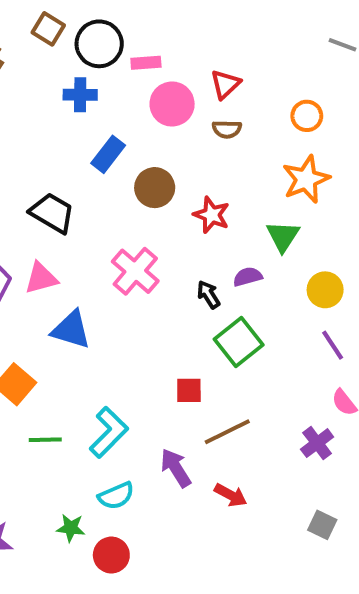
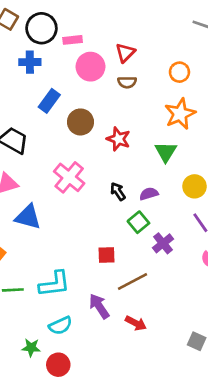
purple semicircle: (248, 277) -> (149, 194), moved
green square: (239, 342) -> (138, 222), size x0.7
cyan L-shape: (109, 432) -> (54, 284), turned 40
purple cross: (317, 443) -> (163, 243), moved

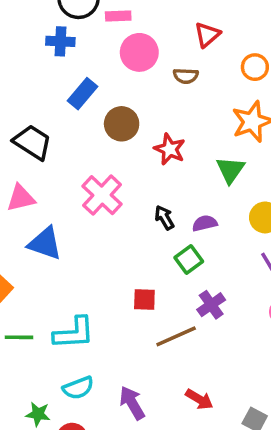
red triangle: (125, 53) -> (207, 35), moved
purple cross: (163, 243) -> (211, 305), moved
purple arrow: (99, 306) -> (132, 403), moved
red arrow: (136, 323) -> (199, 399), moved

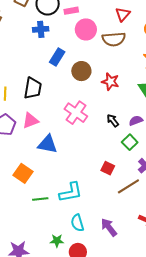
brown semicircle: (186, 76) -> (114, 39), size x1.6
black trapezoid: (32, 142) -> (33, 88), turned 75
red square: (144, 300) -> (108, 168), turned 32
cyan semicircle: (78, 388) -> (77, 223), turned 102

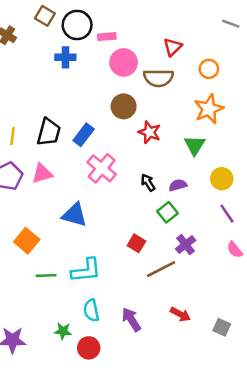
blue rectangle: (57, 57) -> (84, 135), moved
brown circle: (81, 71) -> (124, 106), moved
blue triangle: (48, 144) -> (74, 215), moved

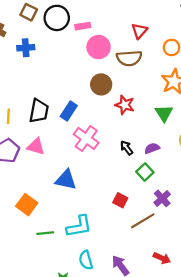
blue cross: (65, 57) -> (26, 48), moved
pink triangle: (42, 174) -> (36, 146), turned 36

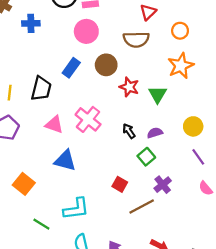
pink circle: (99, 47) -> (86, 31), moved
blue rectangle: (69, 111) -> (71, 68), moved
green triangle: (164, 113) -> (158, 94), moved
pink triangle: (36, 146) -> (54, 125), moved
green line: (45, 233) -> (41, 224), moved, turned 35

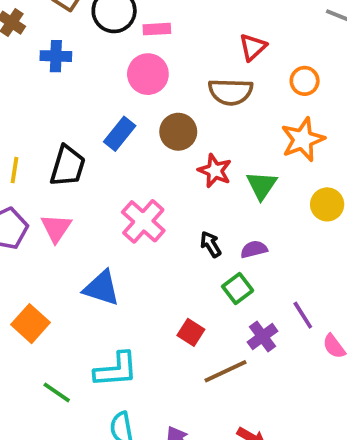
pink triangle: (54, 125) -> (56, 228), moved, turned 42
yellow circle: (193, 126) -> (327, 204), moved
purple line: (198, 157) -> (303, 315), moved

